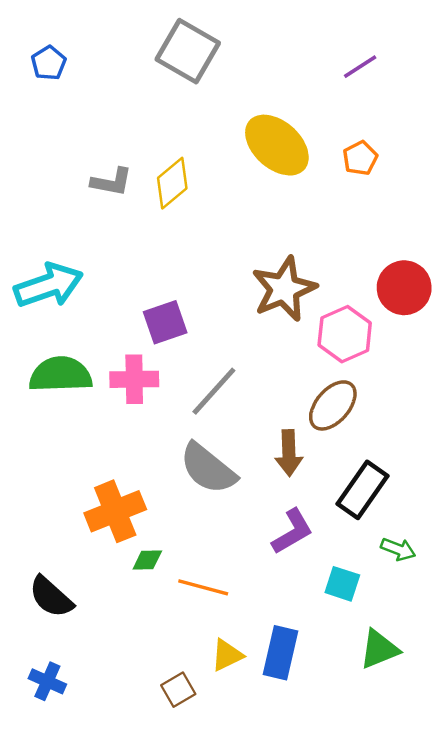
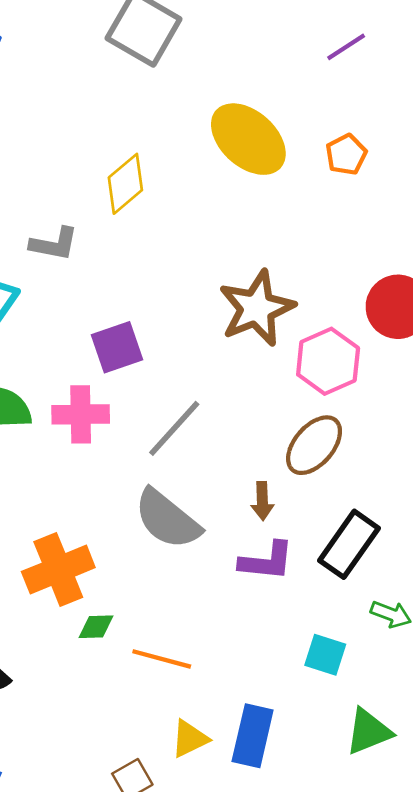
gray L-shape: (112, 182) -> (54, 244), moved
brown arrow: (289, 453) -> (262, 501), size x0.7
purple L-shape: (292, 531) -> (267, 561), moved, turned 36

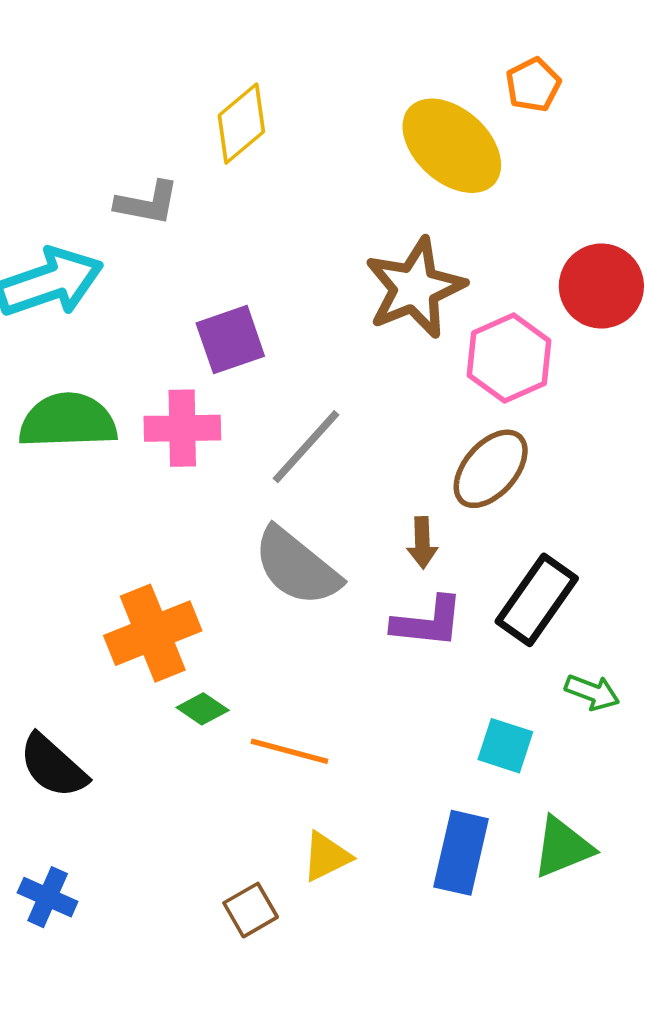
yellow ellipse: (248, 139) -> (452, 146), moved
green diamond: (96, 627) -> (203, 709), turned 36
blue rectangle: (253, 736) -> (461, 853), moved

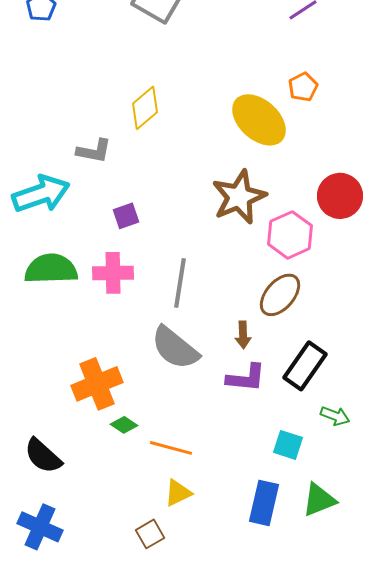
purple square: (230, 340) -> (126, 216), moved, size x0.7
gray line: (306, 447) -> (180, 283), turned -33
yellow triangle: (326, 857) -> (178, 493), moved
blue cross: (48, 897) -> (40, 527), size x1.4

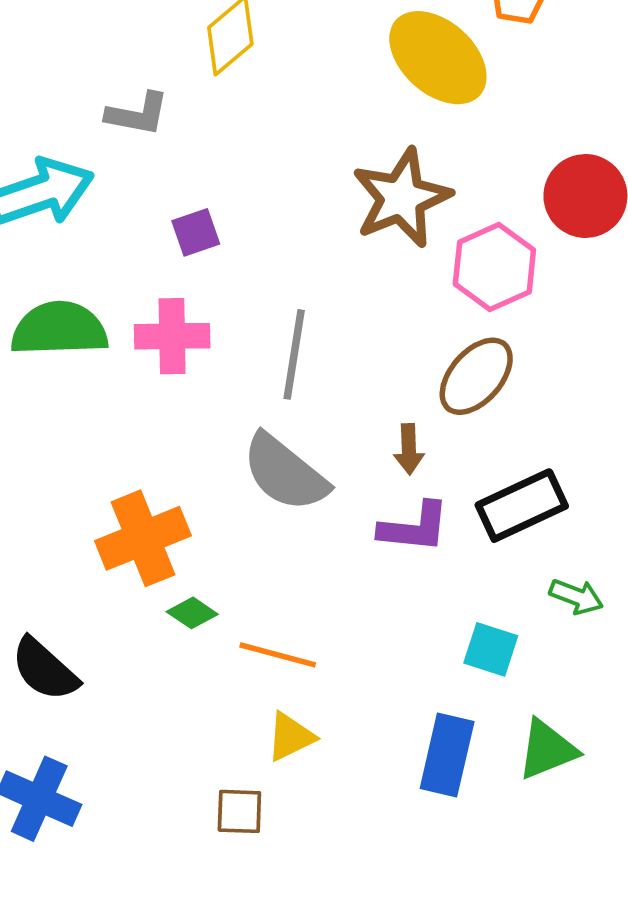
black rectangle: (305, 366) -> (522, 506), turned 30
brown square: (150, 534) -> (239, 811), turned 32

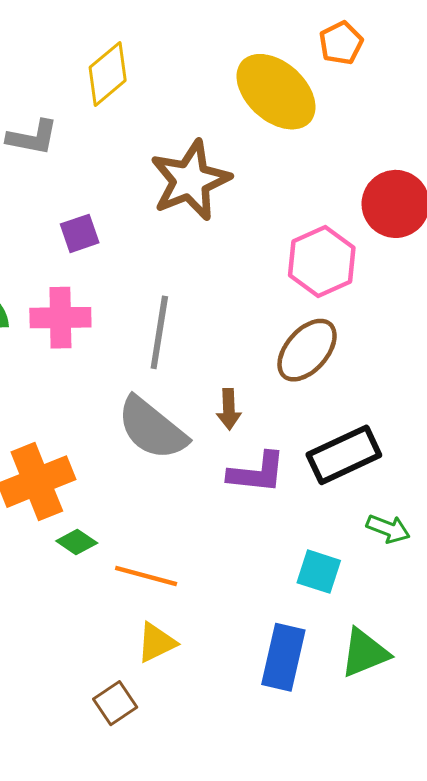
brown star: (402, 198) -> (190, 180), moved
brown arrow: (409, 449) -> (229, 409), moved
brown square: (239, 811) -> (115, 703), turned -36

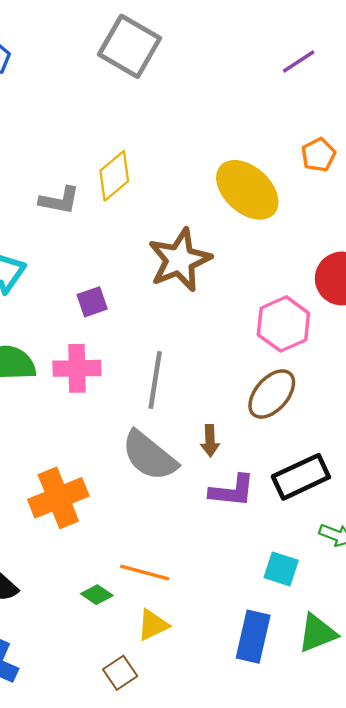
orange pentagon: (341, 43) -> (318, 155), moved
gray L-shape: (32, 137) -> (59, 200), moved
green diamond: (77, 542) -> (97, 595), moved

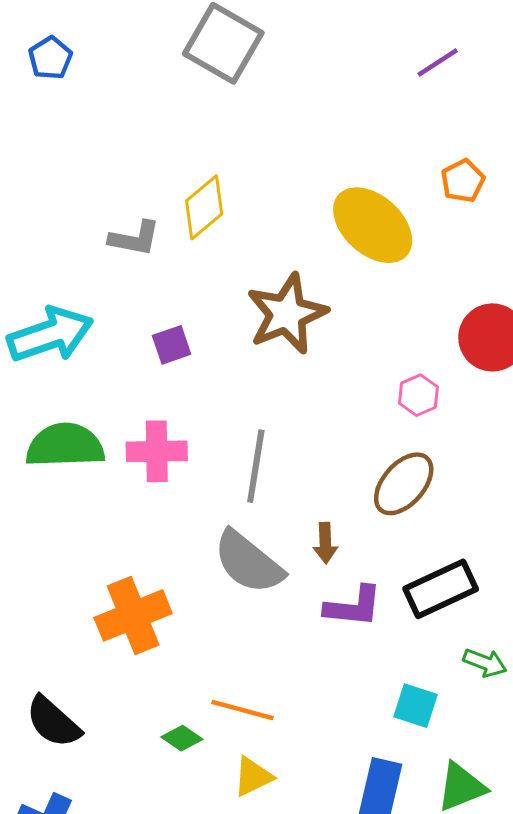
purple square: (92, 302) -> (172, 345), moved
pink hexagon: (283, 324) -> (418, 395), size x0.6

